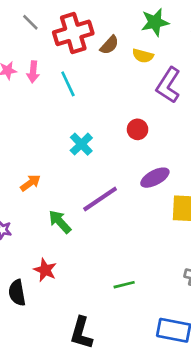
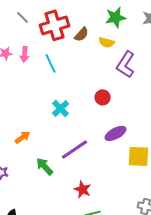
red star: (45, 270) -> (83, 189), moved

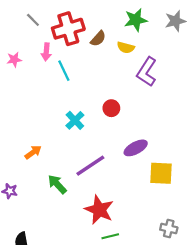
pink arrow: (25, 54) -> (46, 52), moved
red circle: (103, 97) -> (111, 108), moved
red star: (83, 189) -> (99, 210), size x1.5

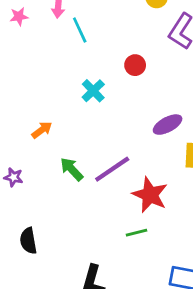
red circle: (111, 108) -> (135, 65), moved
purple line: (90, 166) -> (112, 169), moved
red star: (99, 210) -> (150, 195), moved

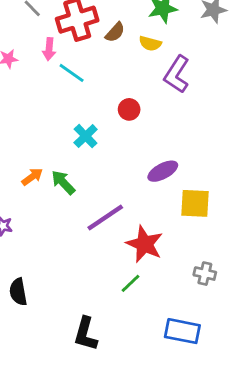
cyan line: (80, 30) -> (72, 73), turned -30
green arrow: (72, 169) -> (63, 182), moved
green line: (136, 233) -> (130, 283), turned -30

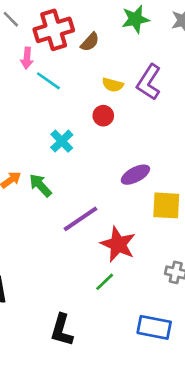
yellow semicircle: (150, 43) -> (113, 85), moved

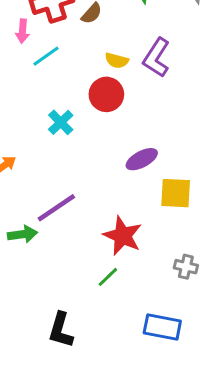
cyan line: (48, 81) -> (46, 56), turned -70
red circle: (103, 116) -> (106, 94), size x1.5
green arrow: (40, 185) -> (22, 234), moved, turned 125
purple line: (81, 219) -> (56, 208), moved

